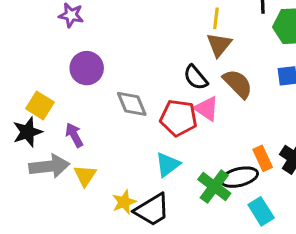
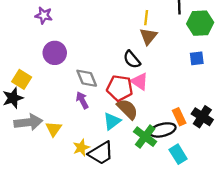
brown semicircle: (238, 84) -> (127, 109), moved
purple arrow: (74, 135) -> (82, 100), moved

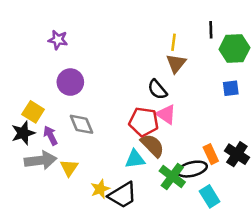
gray diamond: (87, 78) -> (82, 124), moved
purple arrow: (82, 100) -> (50, 135), moved
cyan triangle: (112, 121) -> (135, 159), turned 30

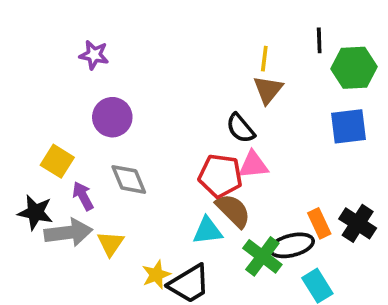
blue square: (231, 88) -> (348, 126), size x1.5
pink triangle: (166, 114) -> (253, 165), turned -40
black star: (23, 133) -> (35, 212), moved, turned 30

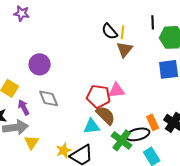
purple star: (94, 55) -> (22, 13), moved
black semicircle: (240, 128) -> (110, 31), moved
yellow triangle: (110, 244) -> (32, 142), moved

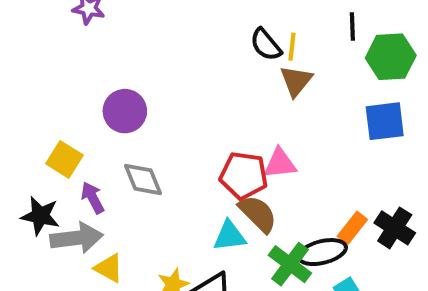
orange rectangle: (153, 122) -> (352, 228), turned 63
yellow triangle: (32, 142) -> (109, 268), turned -35

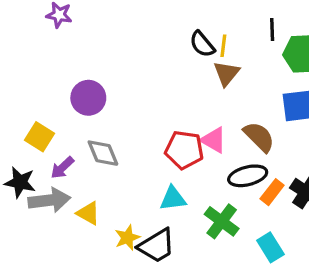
pink triangle: (280, 163) -> (214, 140), turned 36
purple arrow: (93, 198) -> (62, 168), turned -105
brown semicircle: (258, 214) -> (259, 137), moved
black ellipse: (322, 252) -> (248, 176), moved
yellow triangle: (109, 268) -> (88, 213), moved

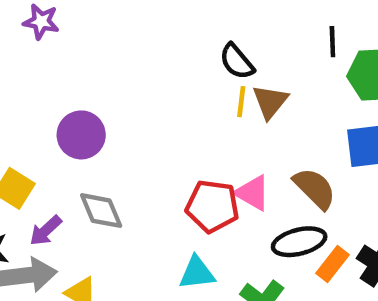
yellow line: (223, 46) -> (241, 102), moved

